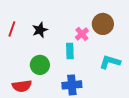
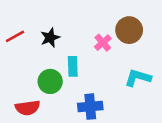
red line: (12, 29) -> (15, 36), turned 42
cyan rectangle: (70, 51) -> (73, 66), moved

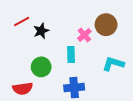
red line: (15, 36) -> (22, 22), moved
cyan rectangle: (73, 66) -> (71, 55), moved

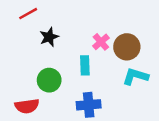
red line: (22, 22) -> (28, 14), moved
brown circle: (106, 25) -> (127, 47), moved

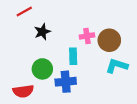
pink cross: (101, 42) -> (87, 36), turned 32
blue cross: (89, 105) -> (66, 82), moved

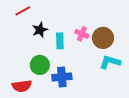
pink cross: (87, 36) -> (82, 34), turned 32
cyan rectangle: (73, 56) -> (60, 41), moved

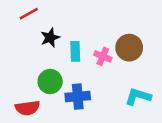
pink cross: (82, 34) -> (103, 56), moved
cyan L-shape: (110, 62) -> (138, 97), moved

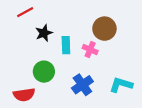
brown circle: (129, 48) -> (104, 29), moved
blue cross: (78, 97) -> (82, 85), moved, turned -30

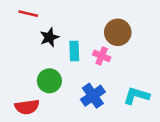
red line: (25, 12) -> (28, 14), turned 42

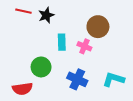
black star: (49, 37) -> (46, 15), moved
blue cross: (93, 96) -> (77, 79), turned -30

